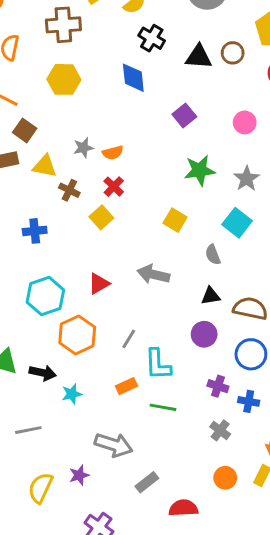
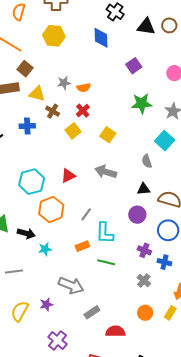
yellow square: (175, 220) -> (108, 135), moved
blue cross: (35, 231) -> (27, 126), moved

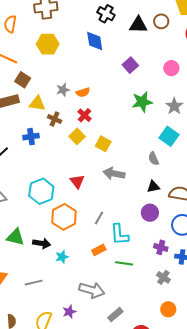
yellow square: (108, 135) -> (103, 144), moved
red triangle: (68, 176) -> (77, 181), turned -35

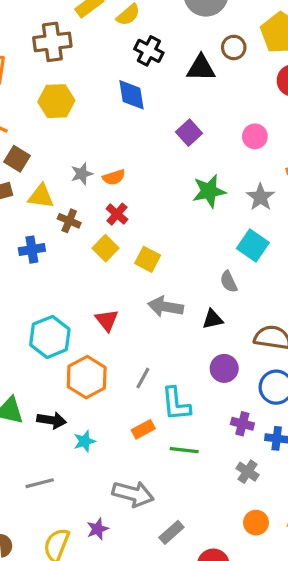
brown circle: (161, 21) -> (234, 47), moved
black triangle: (153, 187) -> (213, 319), moved

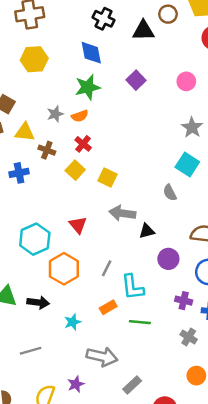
green star: (209, 191) -> (88, 87), moved
black triangle: (213, 319) -> (147, 231), moved
cyan star: (84, 441) -> (73, 322), moved

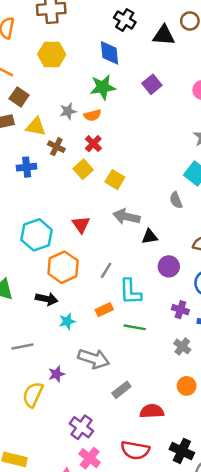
black arrow: (38, 302) -> (47, 299), moved
purple star: (76, 384) -> (56, 374), moved

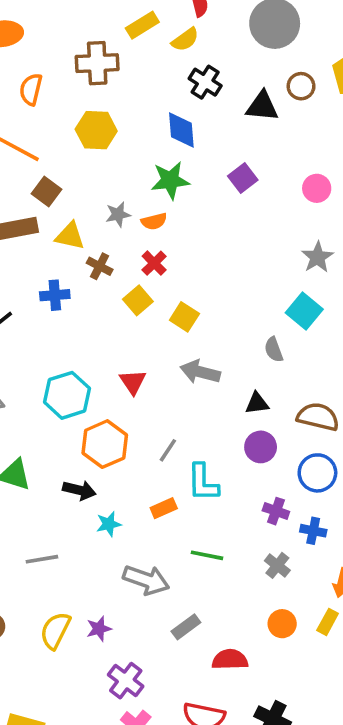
black triangle: (150, 237) -> (257, 403), moved
green line: (135, 327) -> (207, 555), moved
purple star: (56, 374) -> (99, 629), moved

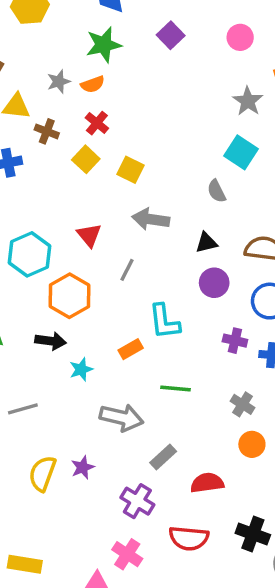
gray line: (168, 450) -> (127, 270), moved
gray cross: (277, 565) -> (243, 404), moved
purple cross: (126, 681) -> (137, 501), moved

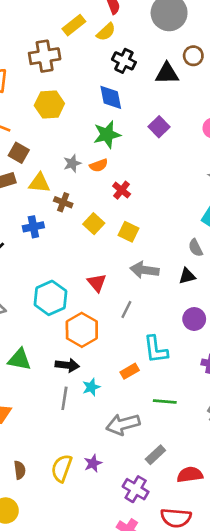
red cross: (97, 123) -> (122, 190), moved
black triangle: (206, 243) -> (187, 276), moved
gray line: (23, 409) -> (64, 398), moved, turned -65
gray arrow: (122, 417) -> (123, 424), turned 152

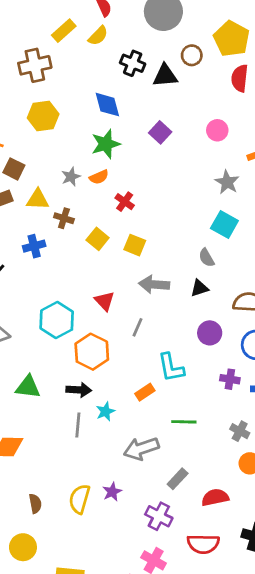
black cross: (124, 61) -> (133, 63), moved

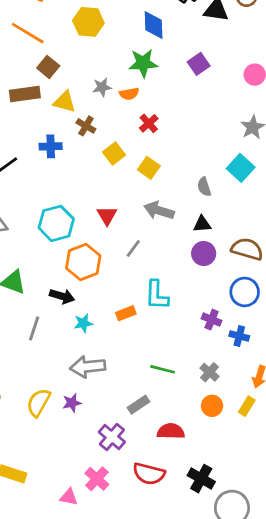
gray semicircle: (207, 258) -> (204, 187), moved
purple circle: (210, 333) -> (204, 253), moved
green line: (184, 422) -> (163, 369), moved
gray line: (78, 425) -> (34, 328), moved
gray arrow: (141, 449) -> (88, 367), moved

